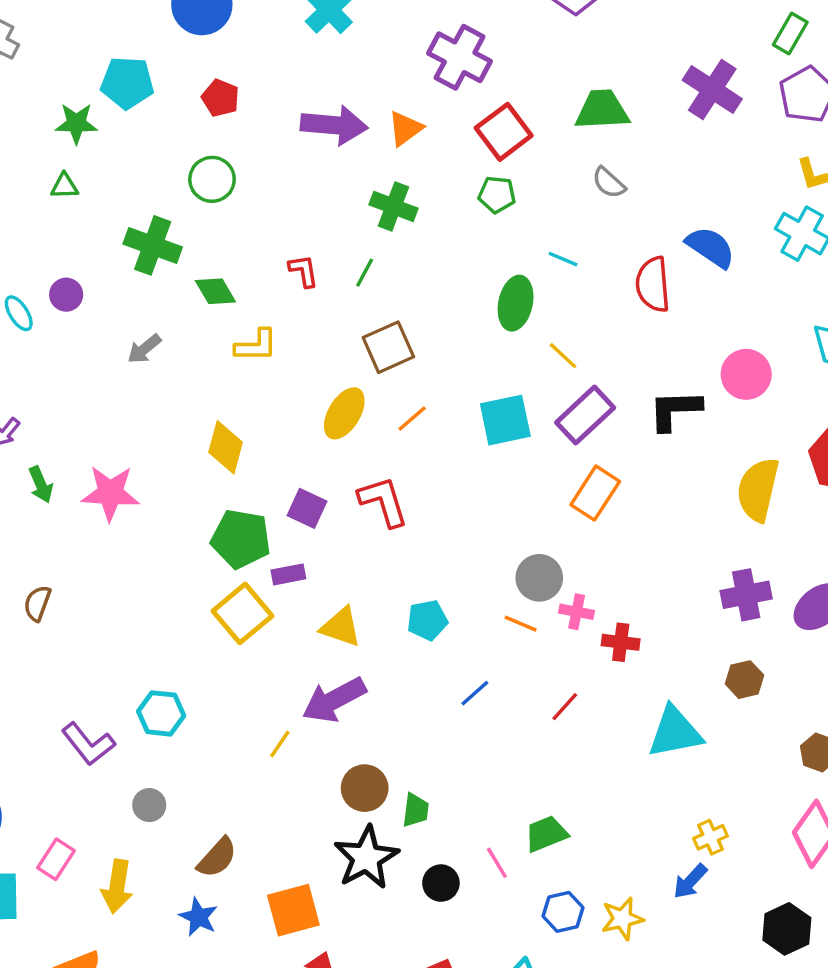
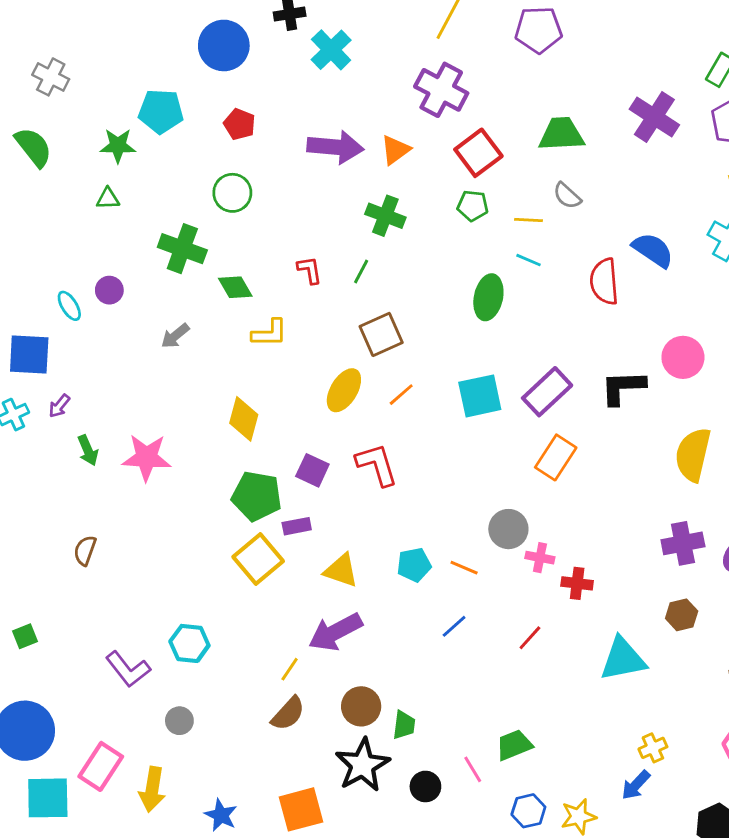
yellow line: (563, 356) -> (528, 220), moved, turned -40
orange line: (521, 624) -> (464, 568), moved
brown semicircle: (217, 858) -> (288, 714), moved
pink rectangle: (56, 859) -> (101, 766), size x1.4

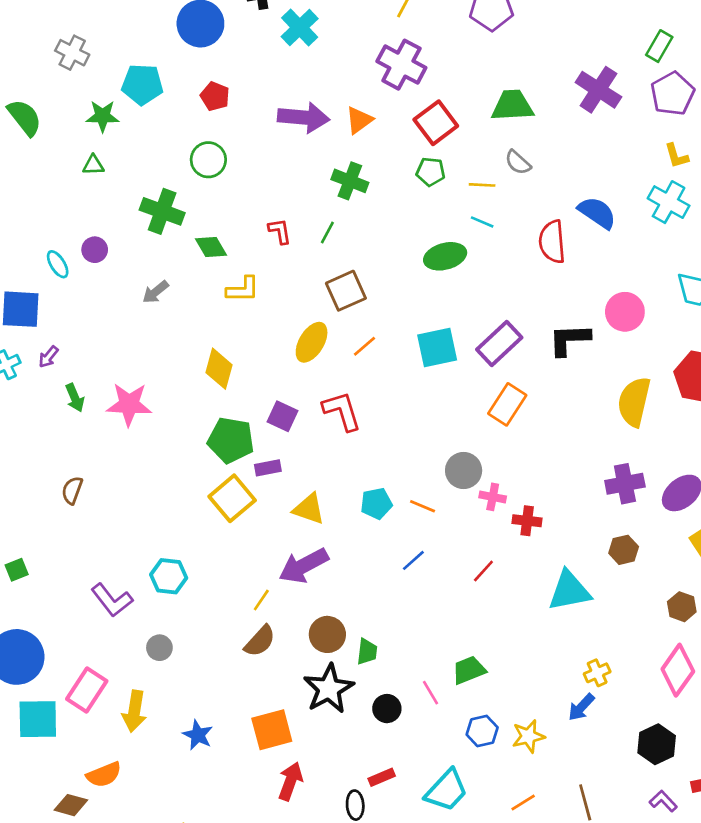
gray cross: (51, 77) -> (72, 53), moved
green ellipse: (488, 297) -> (445, 256), turned 63

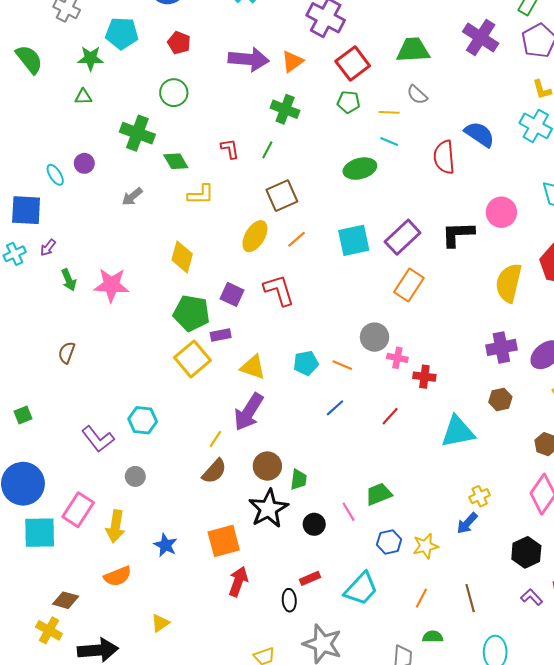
purple arrow: (304, 566) -> (249, 412), turned -30
orange semicircle: (104, 775) -> (118, 576), moved
orange line: (523, 802) -> (421, 598), turned -30

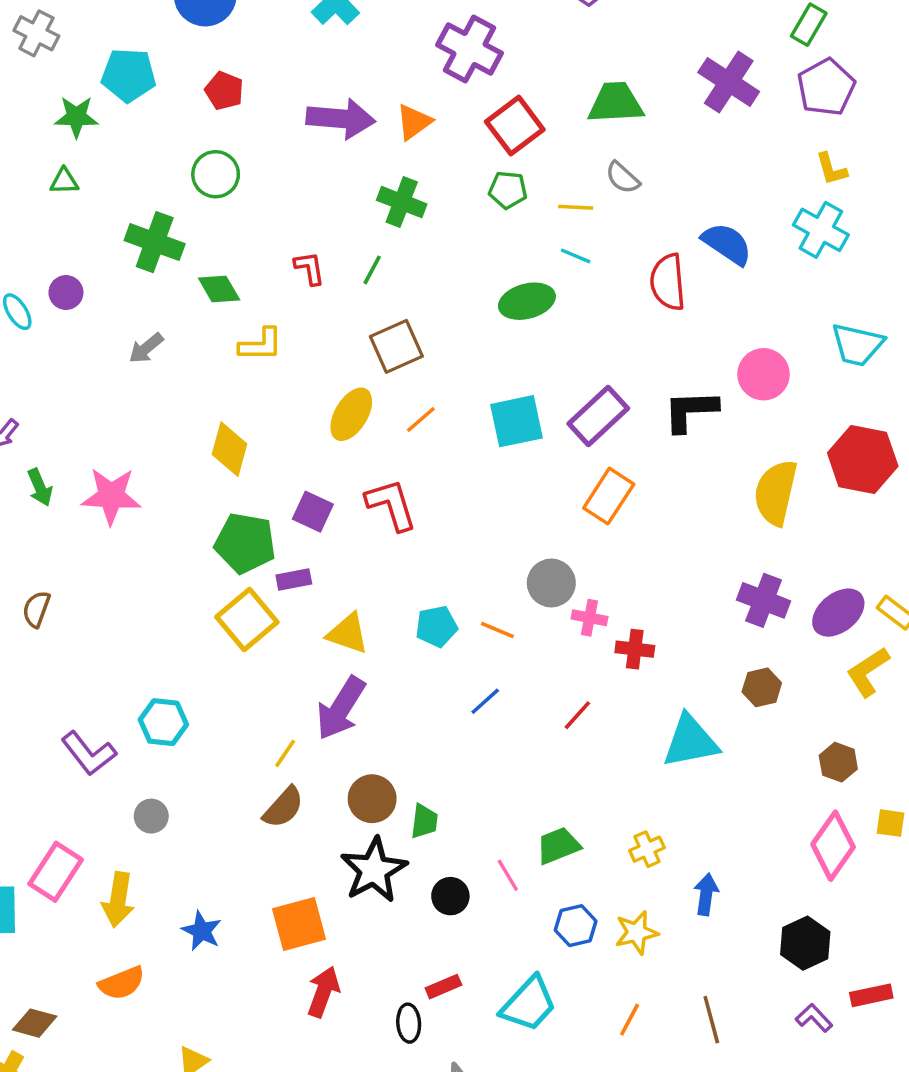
purple cross: (501, 347) -> (764, 600), turned 32
yellow cross: (480, 496) -> (647, 849), moved
blue arrow: (467, 523) -> (706, 894), turned 145

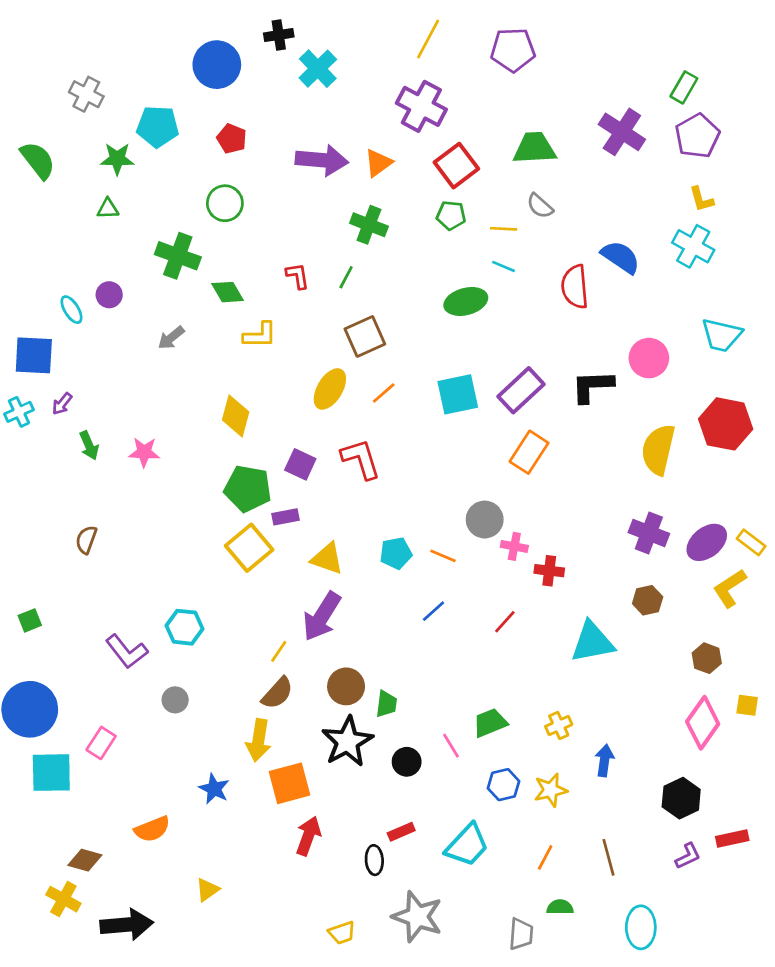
pink star: (111, 496) -> (144, 452), size x0.7
pink rectangle: (56, 872) -> (101, 743), size x0.7
yellow arrow: (118, 900) -> (259, 740), moved
purple L-shape: (814, 1018) -> (688, 856), turned 108

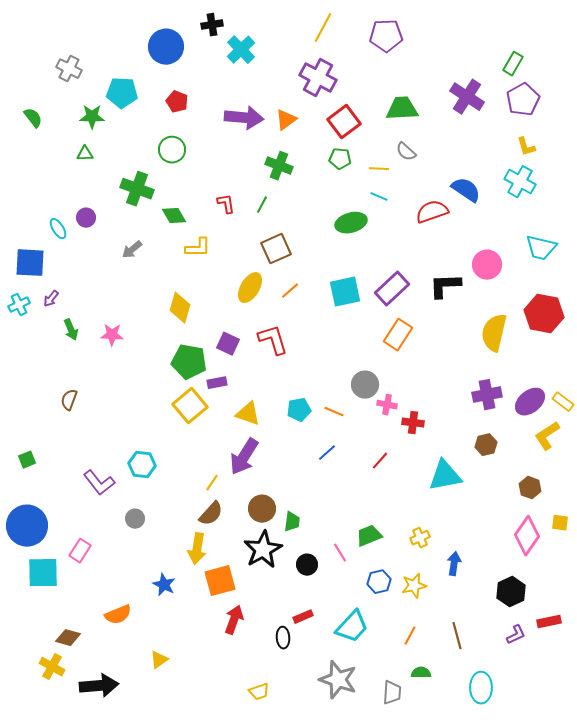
green semicircle: (38, 160) -> (33, 118), size x0.7
red semicircle: (575, 287) -> (432, 212), turned 76
purple cross: (649, 533) -> (487, 395), turned -32
gray star: (417, 917) -> (338, 680), moved

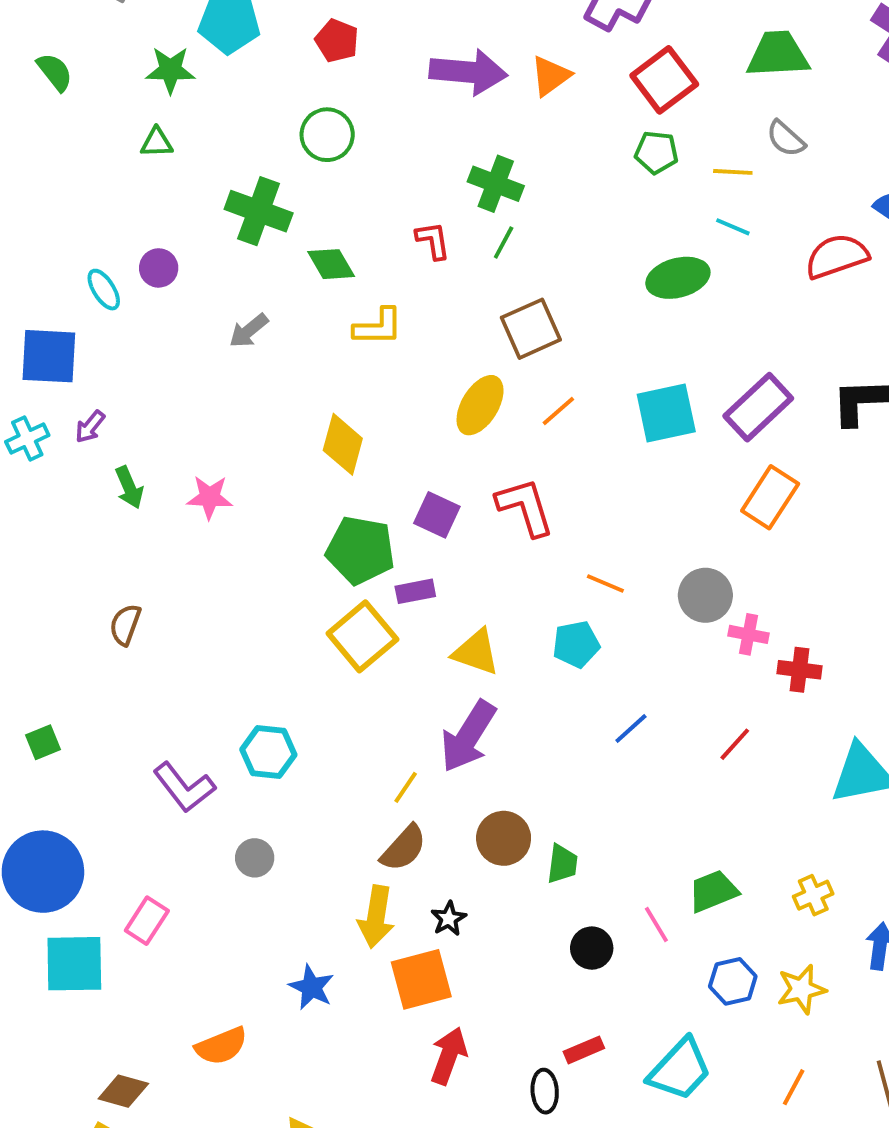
green cross: (279, 166) -> (496, 184), moved
orange line: (334, 412) -> (605, 584), moved
black star: (263, 550) -> (449, 919), moved, size x0.5

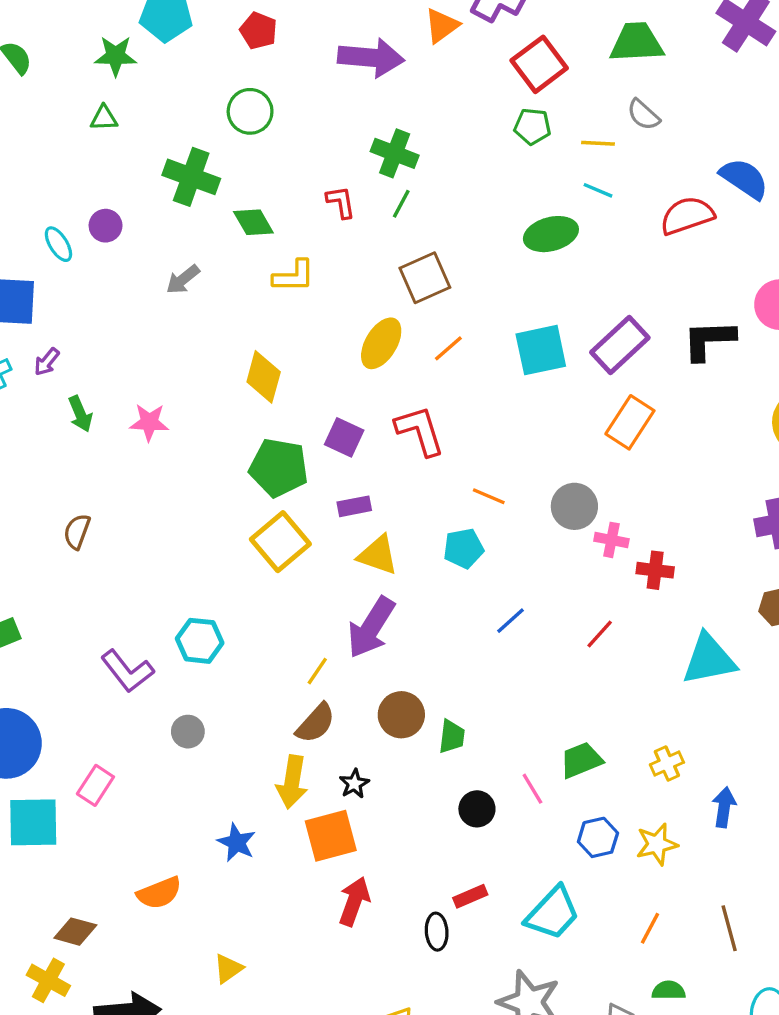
orange triangle: (551, 76) -> (442, 26), moved
purple rectangle: (415, 591) -> (354, 506), moved

